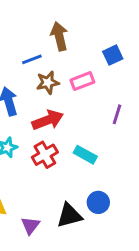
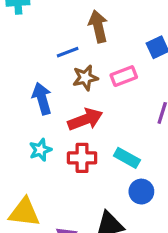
red cross: (45, 155) -> (82, 158), turned 30
blue circle: (98, 202) -> (141, 192), moved

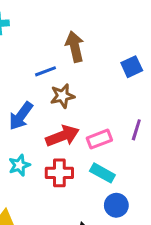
pink rectangle: (124, 76) -> (99, 139), moved
blue arrow: (42, 99) -> (21, 116), turned -128

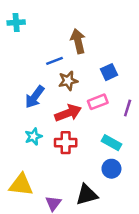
blue square: (132, 67) -> (109, 72), moved
pink rectangle: (99, 139) -> (98, 102), moved
cyan rectangle: (102, 173) -> (111, 143), moved

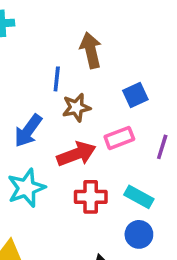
blue line: (54, 61) -> (57, 79), turned -63
cyan star: (33, 136) -> (26, 188), size x1.5
red cross: (66, 143) -> (91, 197), moved

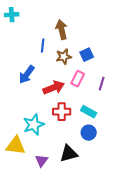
brown star: (76, 107) -> (64, 57), moved
pink rectangle: (119, 138) -> (78, 79), turned -42
cyan star: (26, 188) -> (34, 125), moved

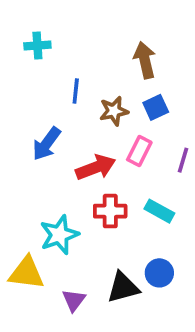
cyan cross: (12, 15) -> (37, 45), moved
brown arrow: (62, 30) -> (145, 60), moved
blue circle: (89, 133) -> (159, 273), moved

